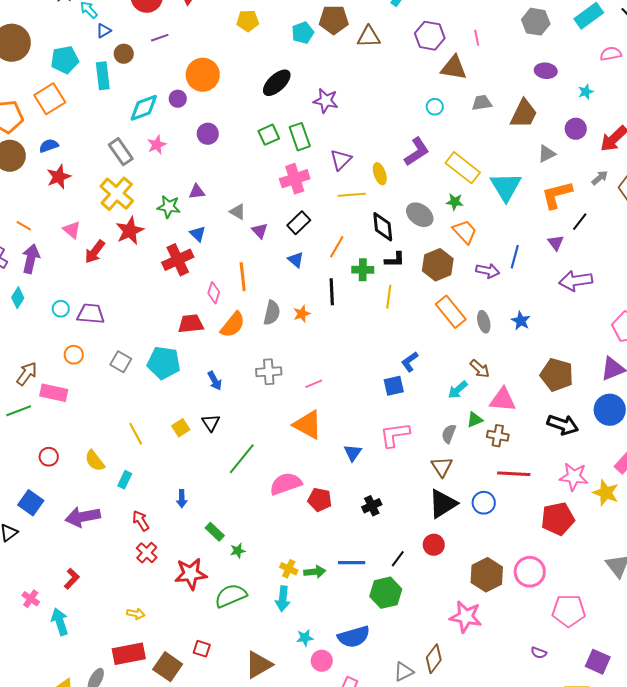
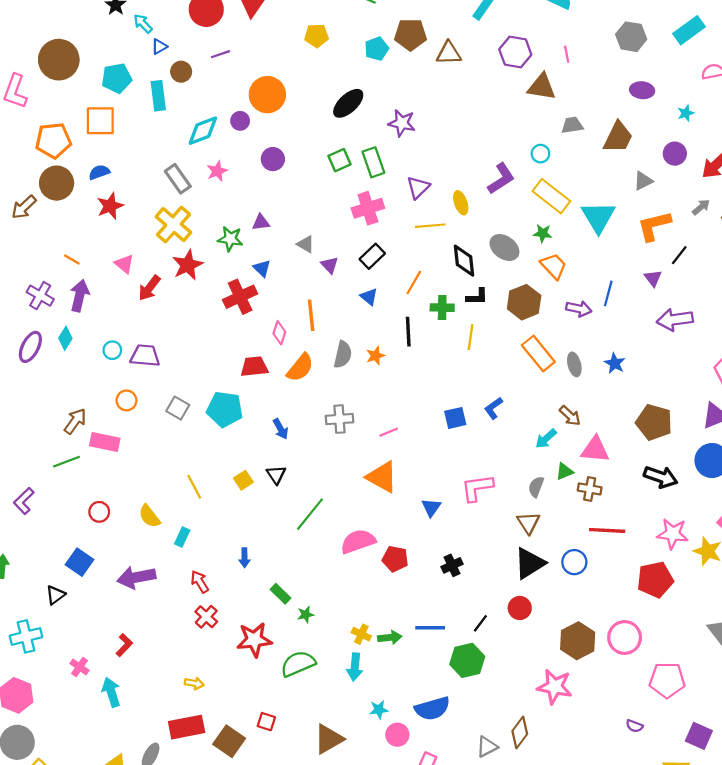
orange square: (50, 99) -> (100, 121), turned 32
cyan circle: (435, 107) -> (540, 154), moved
blue square: (394, 386) -> (455, 418), moved

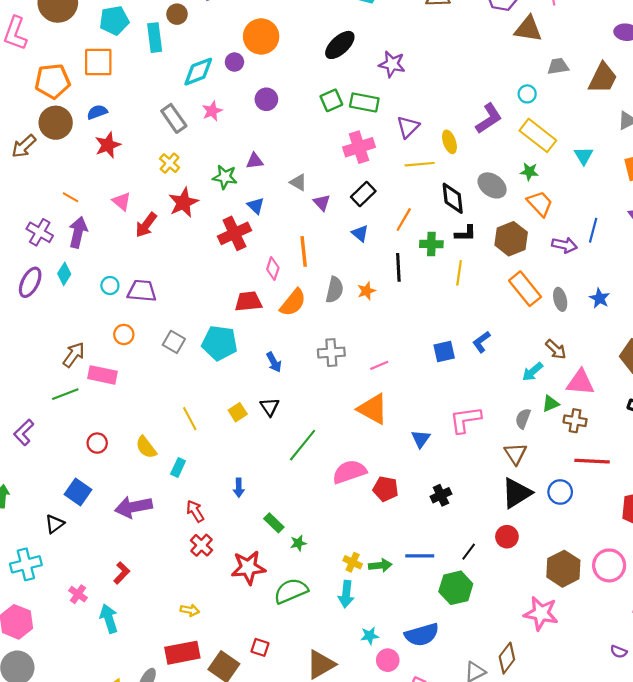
green rectangle: (373, 162) -> (364, 102), turned -60
cyan triangle: (598, 217) -> (584, 156), size x0.6
yellow cross: (173, 225) -> (170, 163), size x0.6

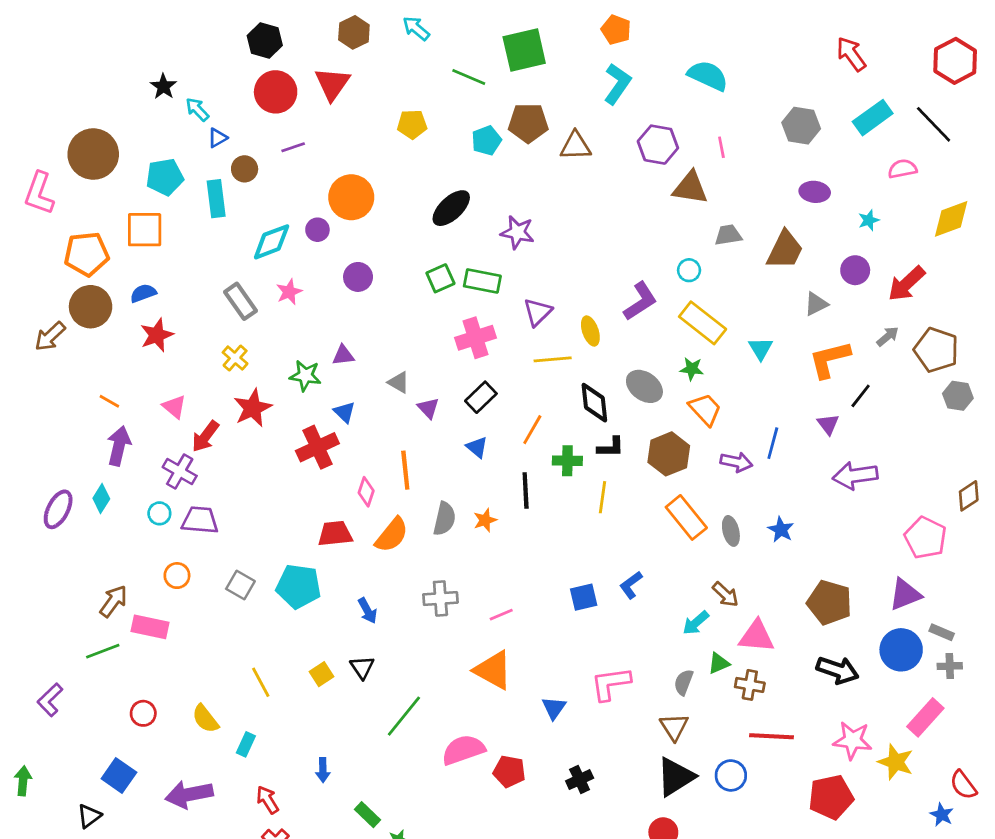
purple cross: (40, 232) -> (180, 471), moved

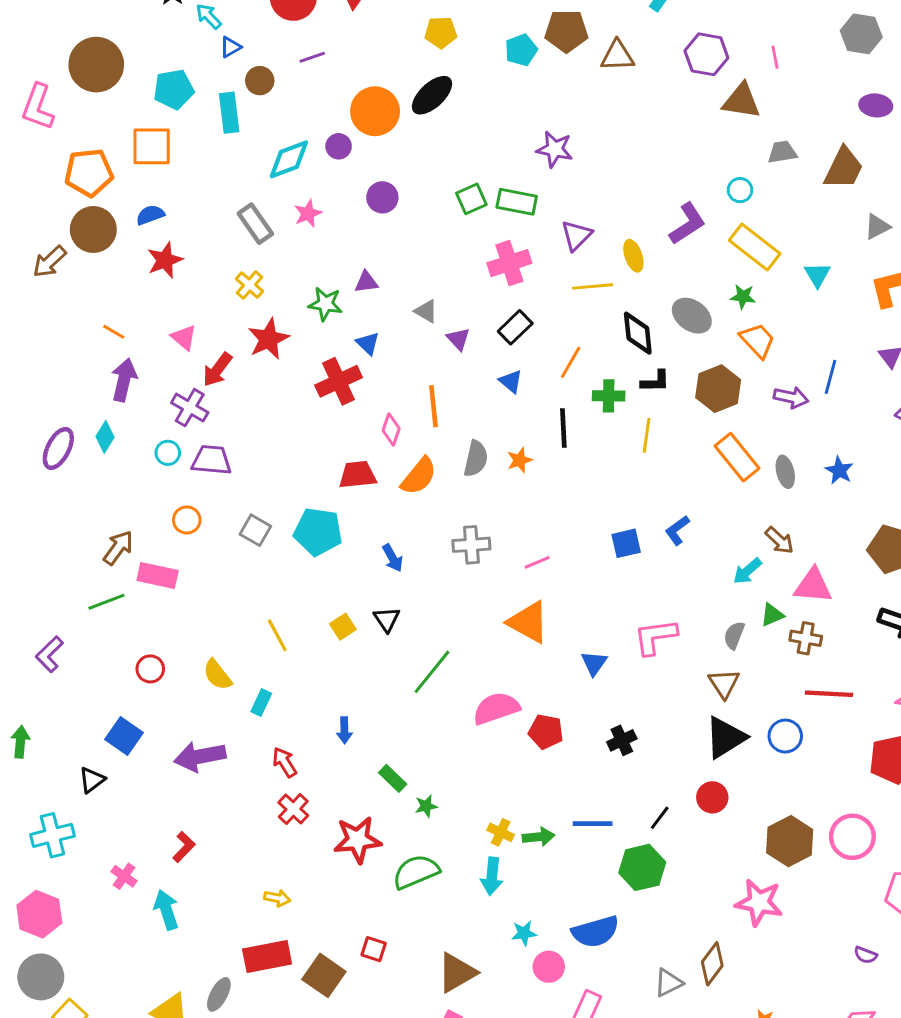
black ellipse: (451, 208) -> (432, 95), moved

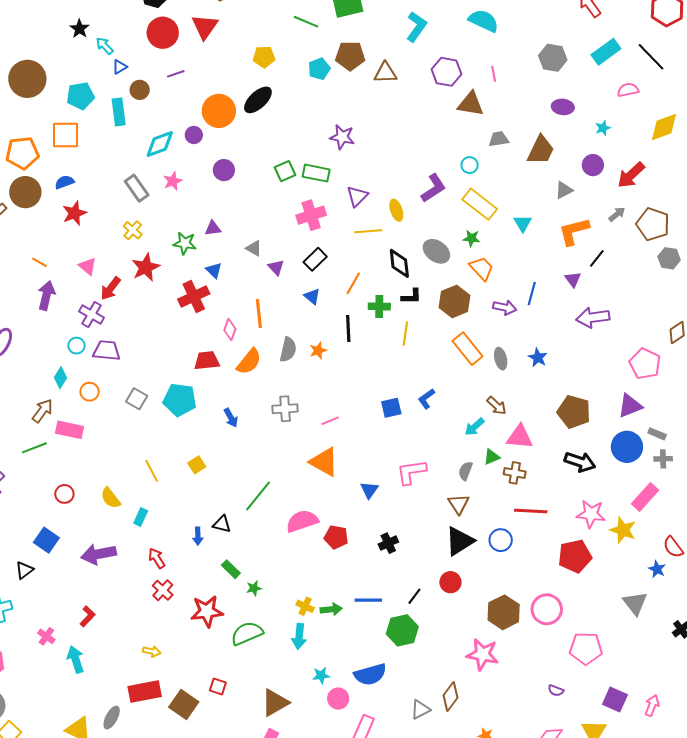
cyan diamond: (105, 437) -> (60, 378), moved
black triangle: (387, 619) -> (222, 524), moved, turned -42

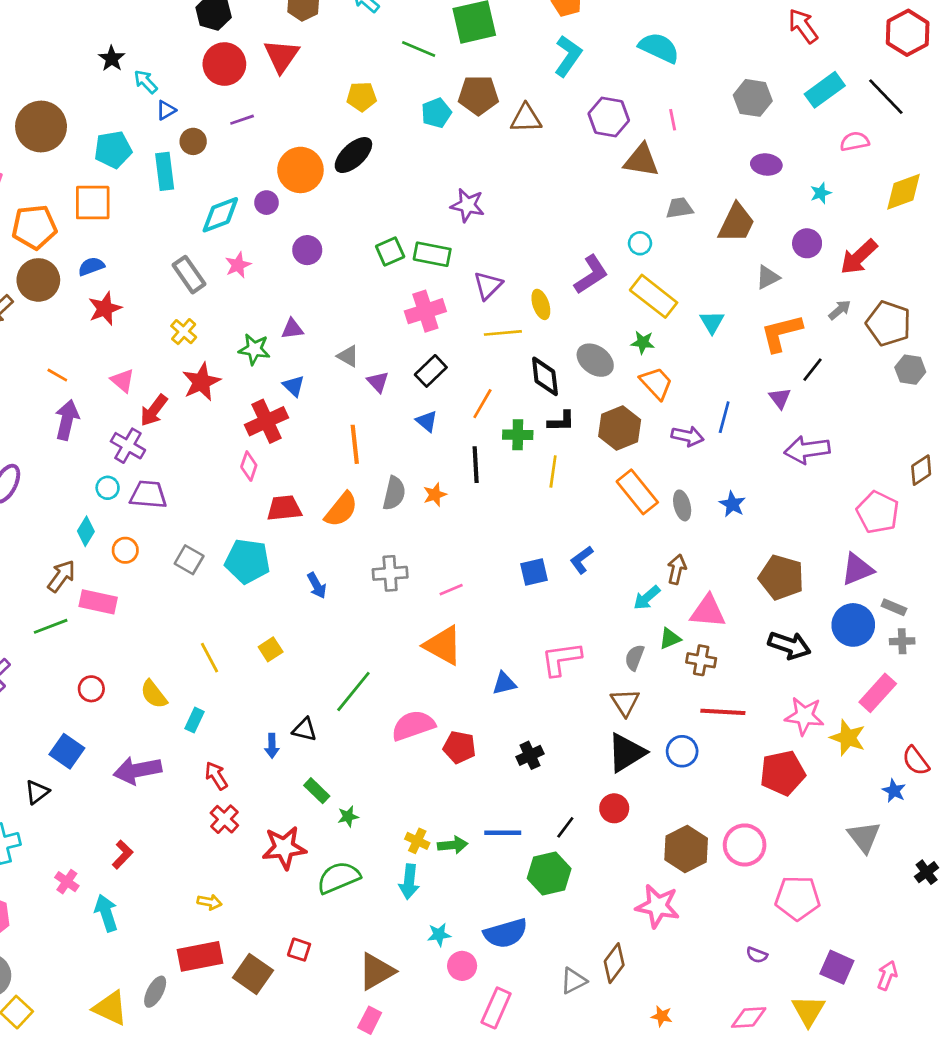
pink diamond: (230, 330) -> (249, 466), moved
brown arrow: (497, 406) -> (677, 569), turned -120
blue triangle: (369, 490) -> (504, 683), turned 42

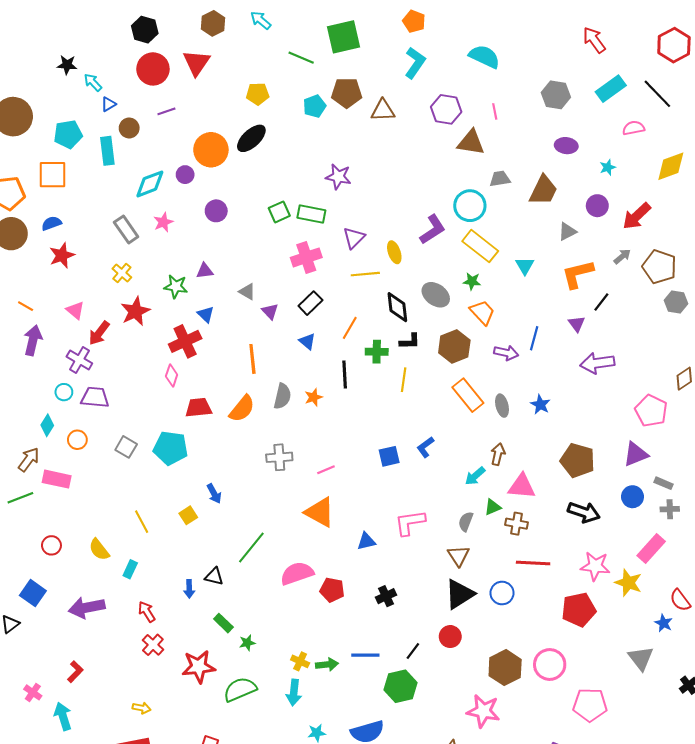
black star: (112, 59) -> (67, 65), turned -30
cyan circle: (640, 243) -> (470, 206), size x1.8
blue arrow: (317, 586) -> (214, 494), moved
blue circle: (853, 625) -> (633, 497), size x0.7

